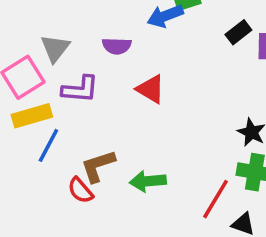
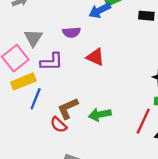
black rectangle: (238, 32) -> (146, 16), turned 49

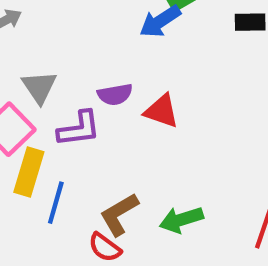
purple semicircle: (71, 32) -> (115, 94), moved
yellow rectangle: (23, 81) -> (29, 172), turned -45

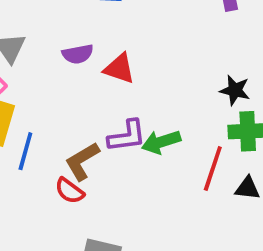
purple L-shape: (79, 129) -> (127, 136), moved
green arrow: (181, 220) -> (161, 142), moved

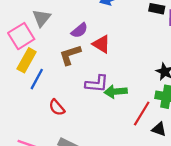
purple semicircle: (78, 54) -> (79, 30), turned -42
brown L-shape: (82, 161) -> (70, 55), moved

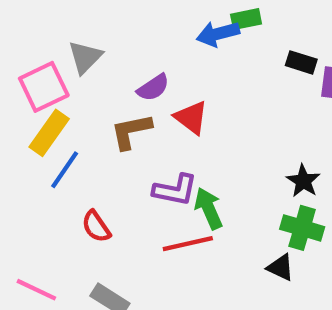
green arrow: (116, 92) -> (209, 208), turned 65
red line: (142, 113) -> (188, 244), moved, turned 40
black triangle: (159, 129) -> (281, 267), moved

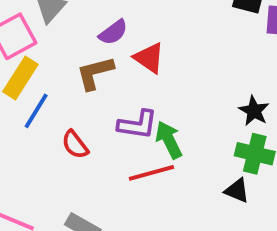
red semicircle: (96, 226) -> (75, 145), moved

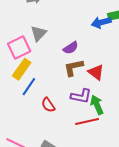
red triangle: (149, 58) -> (96, 72), moved
brown L-shape: (95, 73) -> (74, 68), moved

